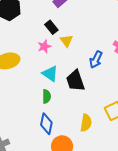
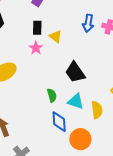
black rectangle: (51, 27) -> (37, 28), turned 56
blue arrow: (96, 60) -> (88, 23), moved
cyan triangle: (50, 74) -> (76, 101), moved

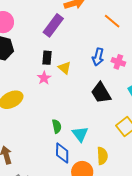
black trapezoid: (75, 72) -> (101, 93), moved
cyan triangle: (76, 101) -> (80, 134), turned 30
yellow semicircle: (97, 110) -> (102, 156), moved

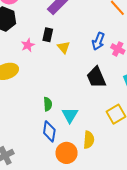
pink star: (44, 78) -> (28, 45), moved

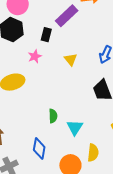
black rectangle: (48, 35) -> (46, 35), moved
blue diamond: (49, 131) -> (39, 149), moved

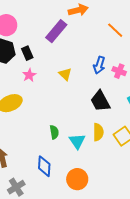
black rectangle: (46, 35) -> (27, 53), moved, turned -32
yellow semicircle: (93, 153) -> (98, 132), moved

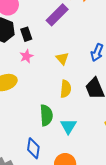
green semicircle: (54, 132) -> (46, 115), size x1.5
yellow semicircle: (98, 132) -> (66, 89), moved

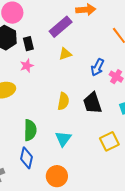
yellow triangle: (62, 58) -> (65, 54), moved, turned 48
green semicircle: (46, 115) -> (30, 130), moved

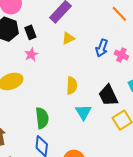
black trapezoid: (92, 103) -> (108, 95), moved
cyan triangle: (63, 139) -> (83, 112), moved

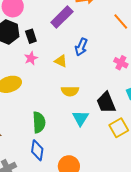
yellow triangle: (68, 38) -> (61, 61), moved, turned 48
blue arrow: (102, 48) -> (81, 47), moved
yellow semicircle: (72, 86) -> (70, 91), turned 84

